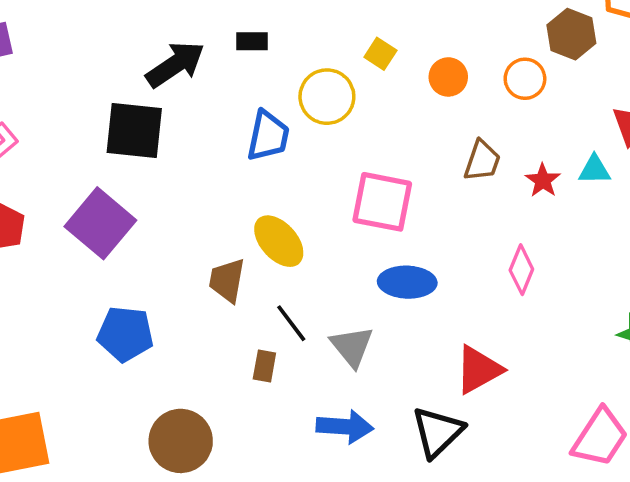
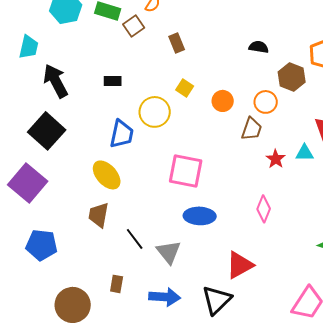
black arrow: (175, 64) -> (56, 81), moved, turned -84
black square: (134, 130) -> (47, 131), turned 36
brown trapezoid: (482, 161) -> (252, 129), moved
yellow ellipse: (279, 241) -> (107, 175), moved
brown rectangle: (264, 366) -> (117, 284), moved

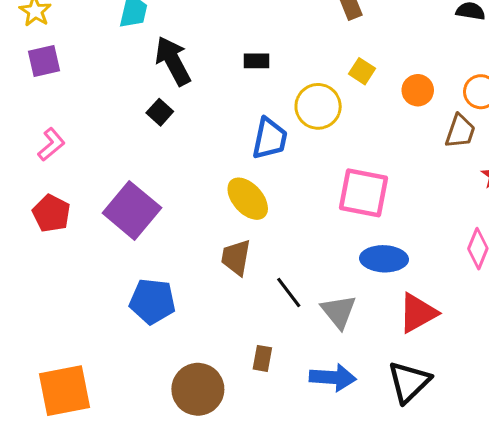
black square: (47, 131) -> (160, 112), moved, size x0.5
red triangle: (240, 265) -> (418, 313), moved

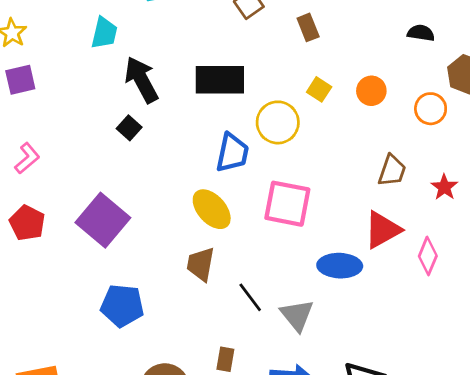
black rectangle: (257, 61) -> (220, 80), size x2.0
orange circle: (418, 90) -> (371, 91), moved
brown trapezoid: (460, 131) -> (392, 171), moved
pink square: (364, 193) -> (287, 204), moved
red triangle: (418, 313) -> (382, 230), moved

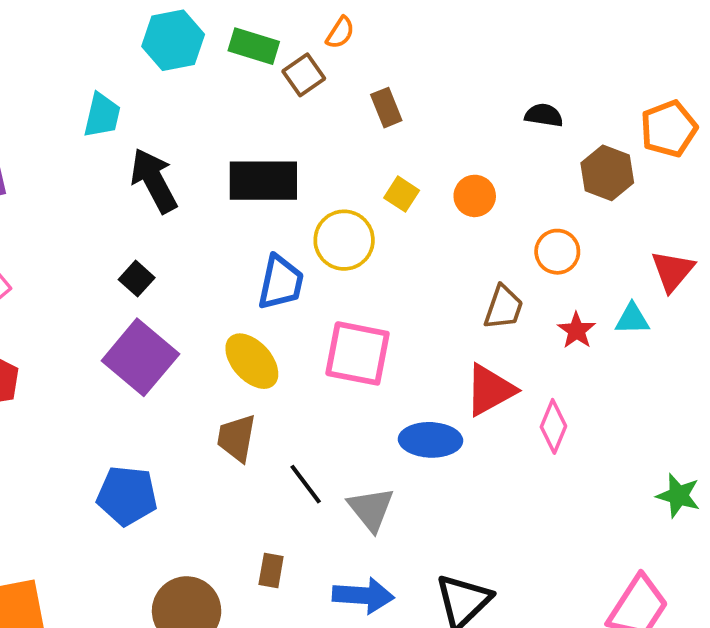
orange circle: (431, 109) -> (557, 252), moved
black square: (129, 128) -> (137, 279), moved
purple square: (103, 220) -> (140, 357), moved

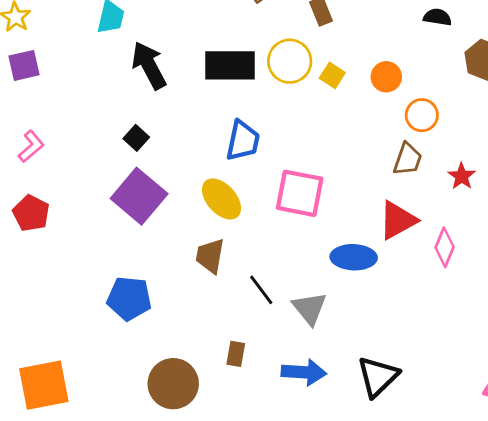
yellow circle: (344, 240) -> (290, 61), moved
orange circle: (557, 252) -> (422, 115), moved

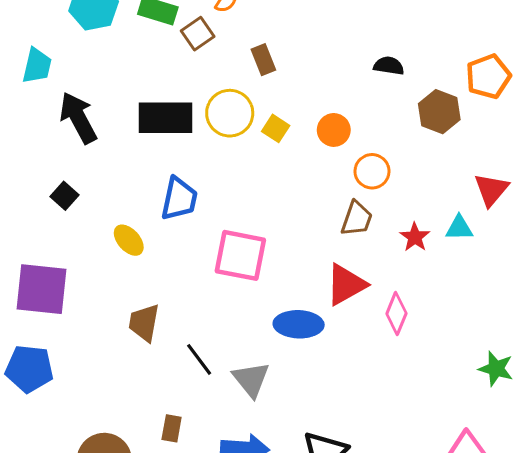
purple square: (139, 196) -> (42, 289), moved, turned -34
yellow ellipse: (221, 199) -> (129, 240), moved, size x0.7
blue pentagon: (129, 298) -> (29, 369), moved

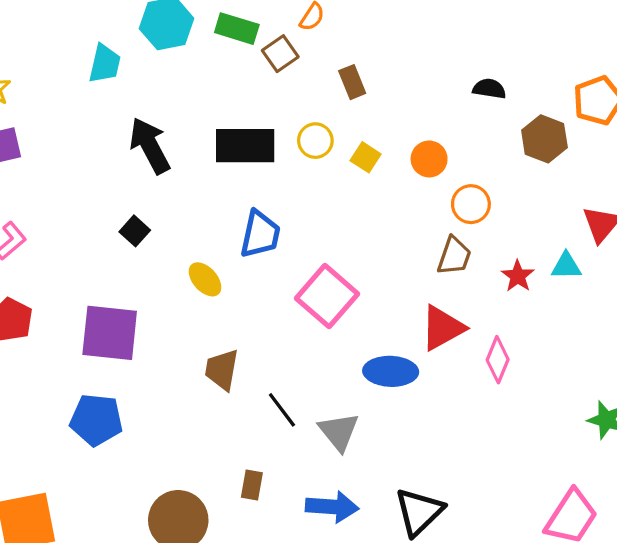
cyan trapezoid: (37, 66) -> (105, 64), moved
yellow circle: (230, 113) -> (315, 141), size x0.7
pink square: (240, 255) -> (327, 296), turned 30

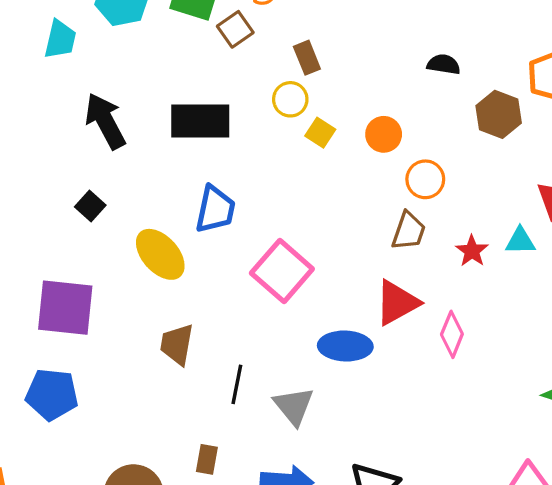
yellow circle: (315, 141) -> (290, 99), moved
yellow ellipse: (205, 279) -> (160, 254), size x1.5
black line: (282, 410) -> (237, 384), turned 48

